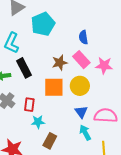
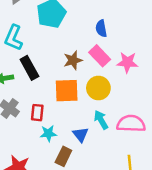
blue triangle: (81, 112) -> (81, 135), moved
cyan arrow: (85, 133) -> (101, 120), moved

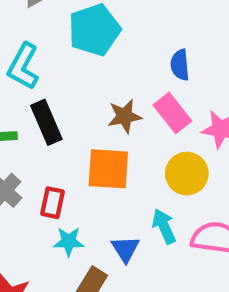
yellow circle: (98, 88) -> (187, 174), moved

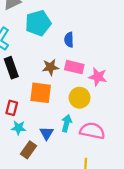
blue semicircle: (180, 65) -> (69, 40), moved
pink rectangle: (172, 113) -> (74, 67), turned -42
cyan arrow: (164, 226) -> (67, 123), turned 35

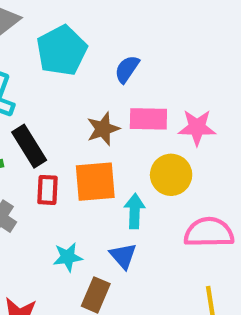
blue semicircle: (69, 40) -> (127, 69), turned 48
red rectangle: (12, 108) -> (47, 190), moved
cyan arrow: (67, 123) -> (135, 211), moved

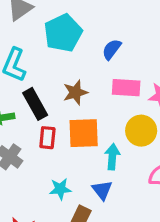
brown star: (103, 129) -> (75, 92), moved

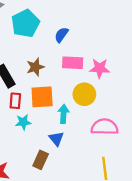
cyan star: (60, 189) -> (23, 122), moved

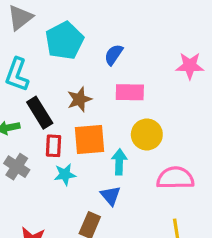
pink star: (100, 68) -> (190, 66), moved

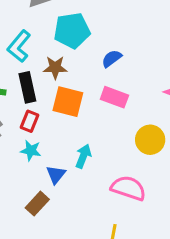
brown star: (79, 99) -> (55, 68), moved
yellow circle: (147, 134) -> (150, 140), moved
orange square: (90, 140) -> (68, 102), moved
blue triangle: (111, 196) -> (56, 175), moved

